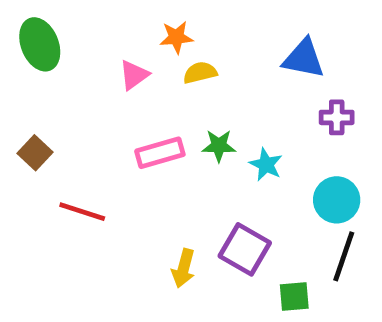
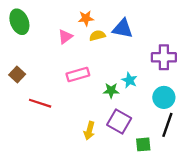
blue triangle: (304, 59) -> (123, 29), moved
purple cross: (337, 117) -> (164, 57), size x1.5
green star: (219, 146) -> (111, 91), moved

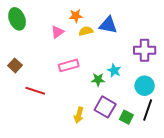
green square: (143, 144) -> (126, 117), moved, turned 32

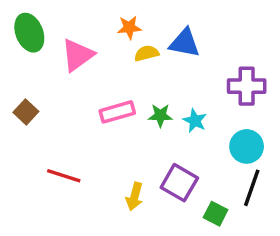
pink triangle: (58, 32) -> (78, 55), moved, size x1.5
green star: (98, 80) -> (160, 115), moved
red line: (35, 91) -> (64, 176), moved
green square: (126, 117) -> (216, 214), moved

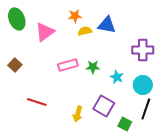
cyan star: (195, 121) -> (117, 77), moved

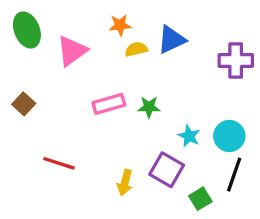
blue triangle: (107, 25) -> (171, 40), turned -36
purple cross: (143, 50) -> (236, 61), moved
cyan star: (117, 77) -> (189, 136), moved
green square: (125, 124) -> (200, 199), turned 32

